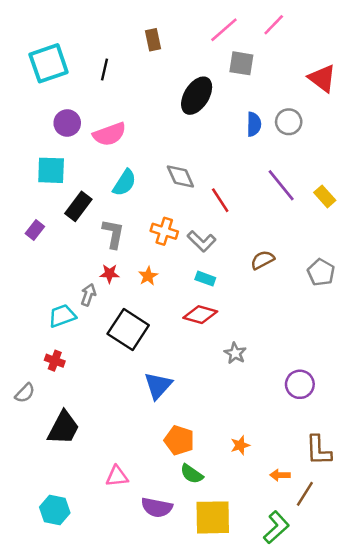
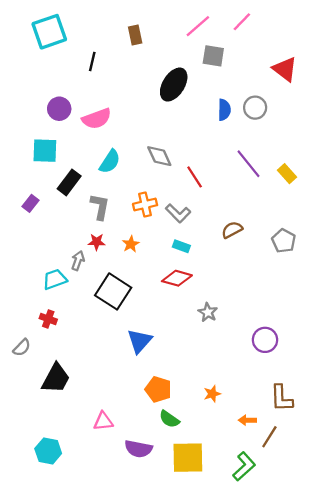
cyan square: (49, 63) -> (49, 32), moved
orange cross: (164, 231) -> (145, 204), turned -30

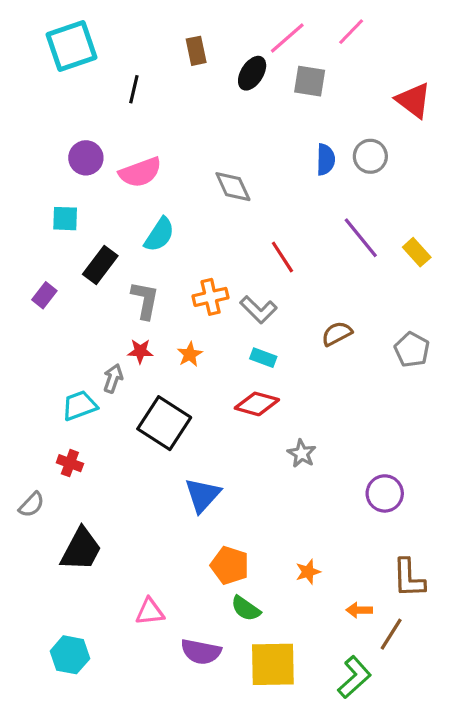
black ellipse: (174, 85) -> (252, 73), moved, size x0.7
cyan square: (45, 151) -> (65, 219), size x0.7
gray diamond: (159, 156) -> (233, 187), moved

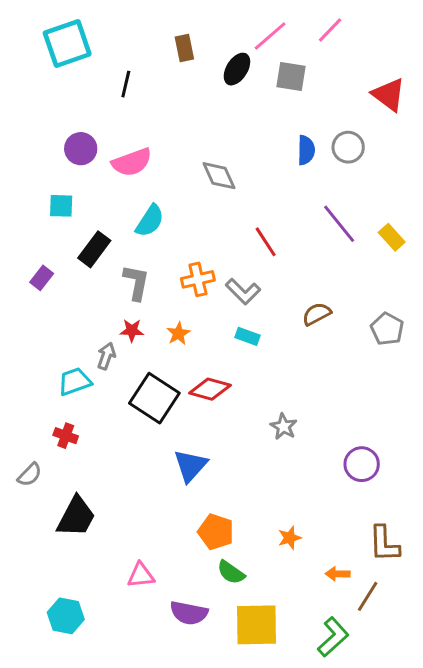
red diamond: (257, 404) -> (210, 389), moved

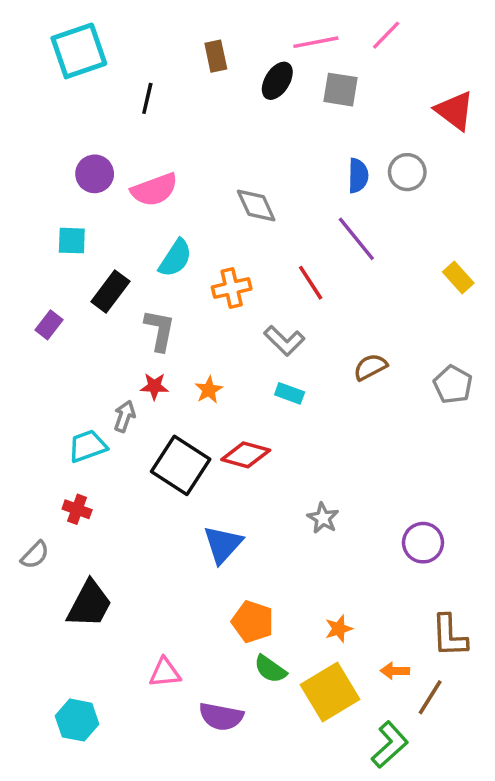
pink line: (270, 36) -> (316, 42), turned 30
purple line: (339, 224) -> (356, 239), moved
orange cross: (198, 279) -> (232, 288), moved
gray star: (284, 427) -> (323, 518), moved
yellow square: (256, 625) -> (330, 692), moved, turned -30

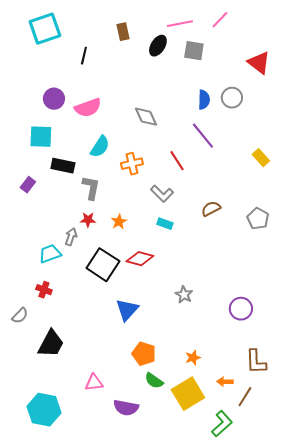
cyan square: (72, 241) -> (41, 137), size x1.4
black rectangle: (110, 292) -> (63, 166), turned 65
cyan hexagon: (77, 720) -> (44, 410), size x1.4

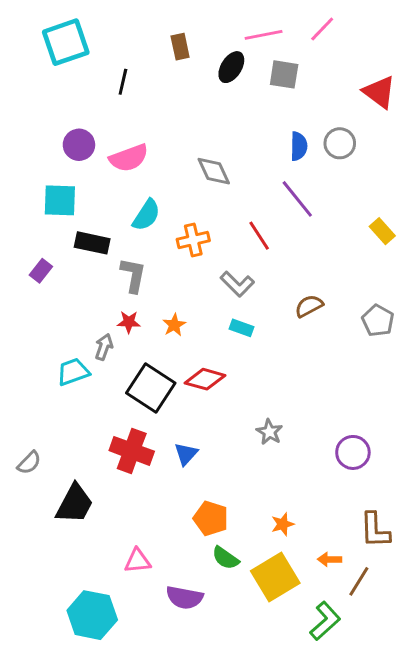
red cross: (44, 290) -> (132, 451), moved, size x1.8
blue triangle: (127, 310) -> (186, 454), size x0.7
cyan hexagon: (44, 410) -> (92, 615), moved

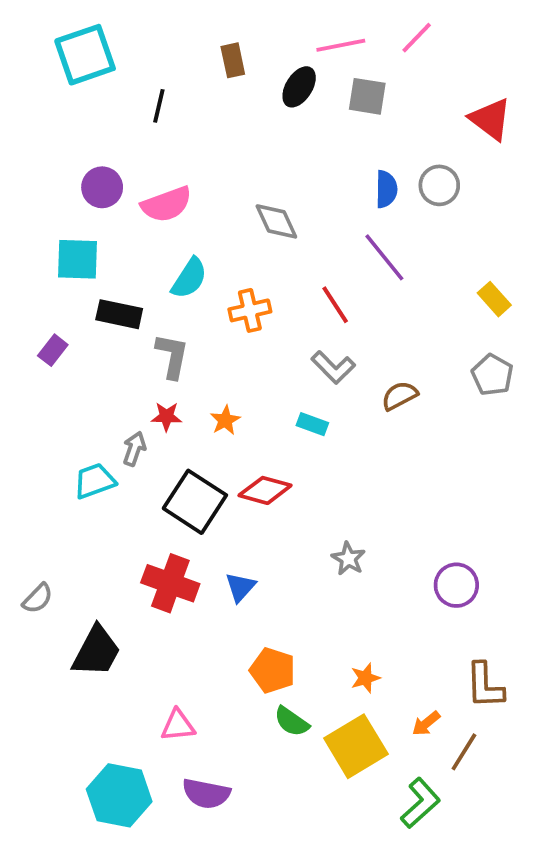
gray L-shape: (237, 284) -> (333, 367), moved
gray pentagon: (378, 321) -> (492, 375), moved
orange arrow: (330, 559) -> (426, 723), turned -40
purple semicircle: (184, 597) -> (206, 794), moved

